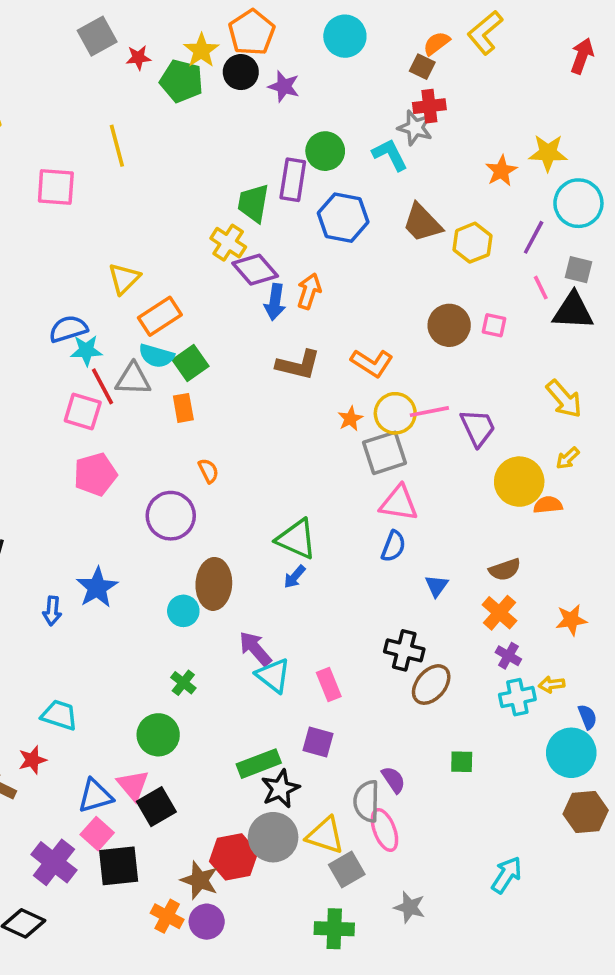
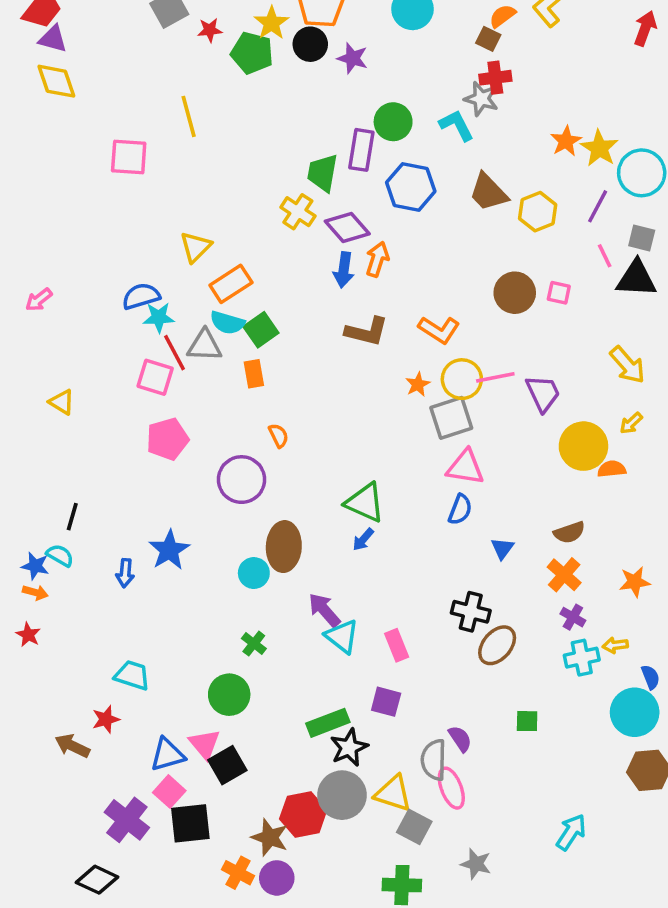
yellow star: (548, 153) -> (599, 148), moved, turned 30
purple diamond: (255, 270) -> (347, 227), moved
gray square: (347, 870) -> (414, 827), turned -32

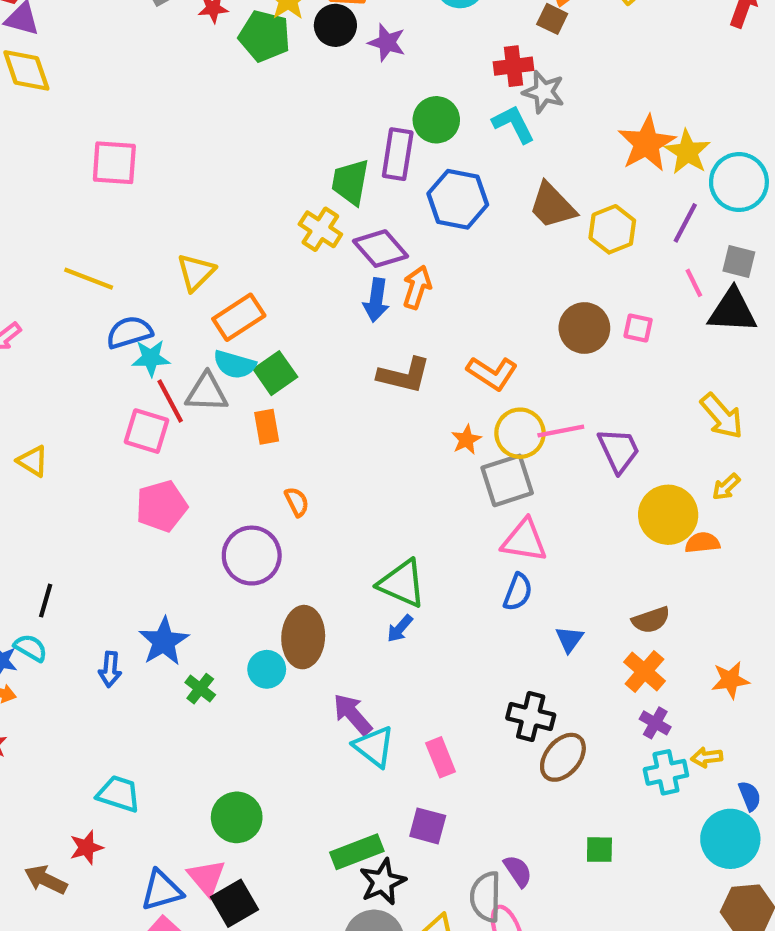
red cross: (495, 78) -> (514, 66), moved
yellow line: (189, 116) -> (89, 279), moved, turned -54
orange star: (566, 141) -> (647, 143), size x1.5
green cross: (254, 644) -> (200, 689), moved

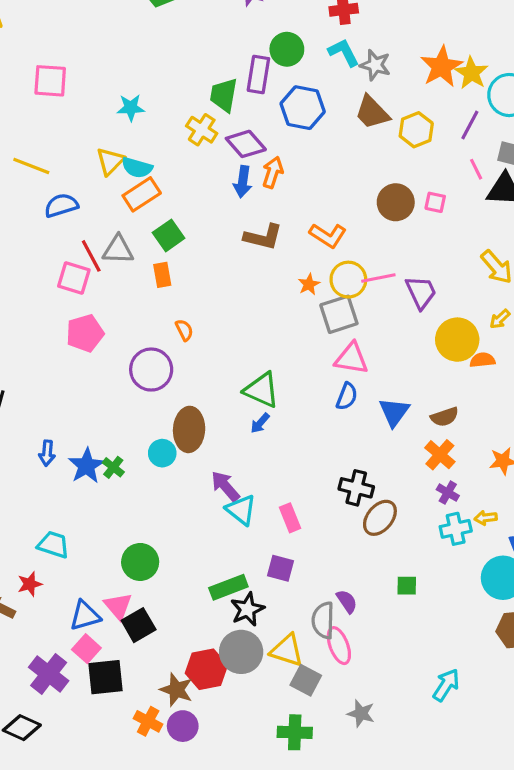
gray star: (544, 92) -> (375, 65), moved
cyan star: (151, 358) -> (131, 108), moved
cyan semicircle: (235, 364) -> (137, 168), moved
blue triangle: (569, 639) -> (394, 412), moved, size x1.5
blue star: (164, 641) -> (86, 466), moved

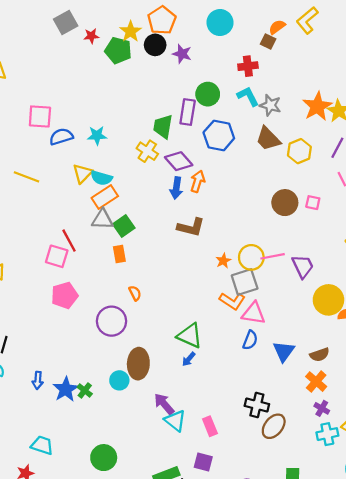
blue semicircle: (61, 205) -> (61, 137), moved
orange L-shape: (328, 235) -> (232, 301), moved
gray triangle: (118, 250) -> (103, 219), moved

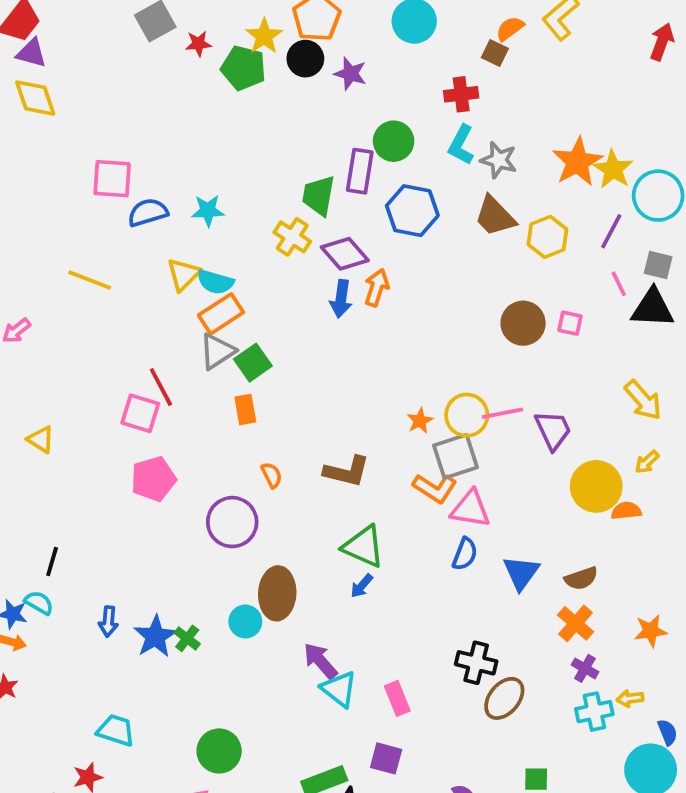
cyan L-shape: (248, 96) -> (461, 145), turned -125
gray triangle: (103, 219) -> (217, 351), turned -35
brown L-shape: (191, 227) -> (347, 471), moved

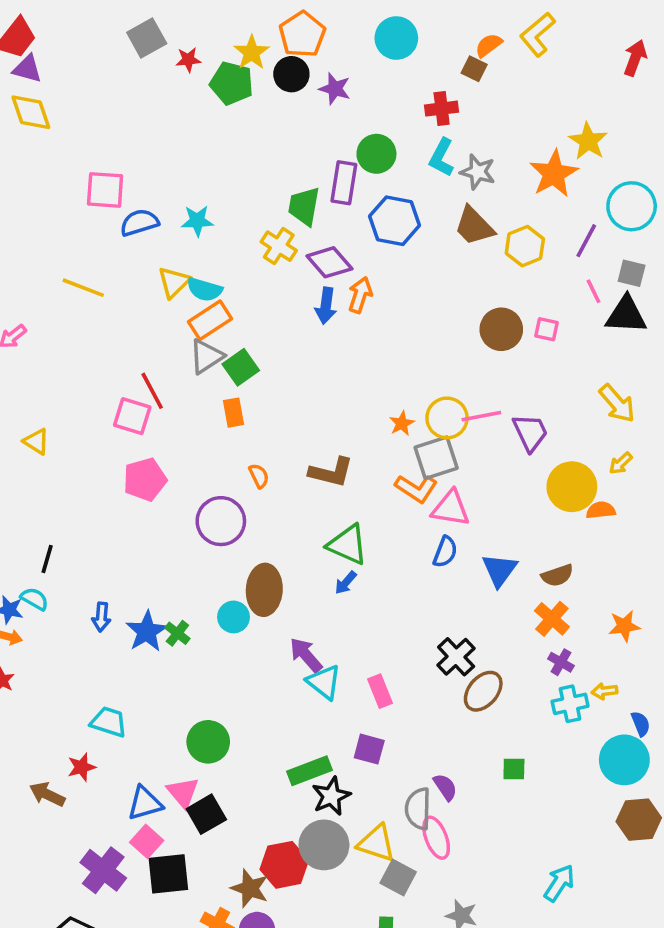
yellow star: (613, 169) -> (588, 141), moved
black cross: (476, 663) -> (456, 657), turned 33

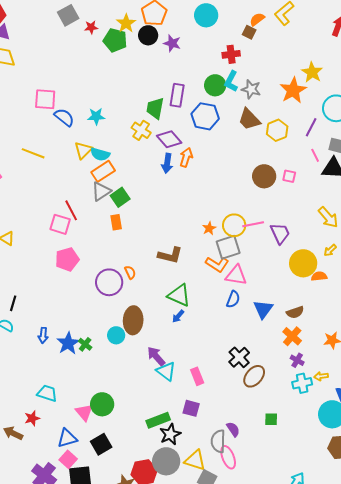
green circle: (376, 154) -> (215, 85), moved
blue semicircle: (139, 223) -> (64, 117), turned 55
orange semicircle: (259, 476) -> (130, 272), moved
pink triangle: (183, 792) -> (84, 412), moved

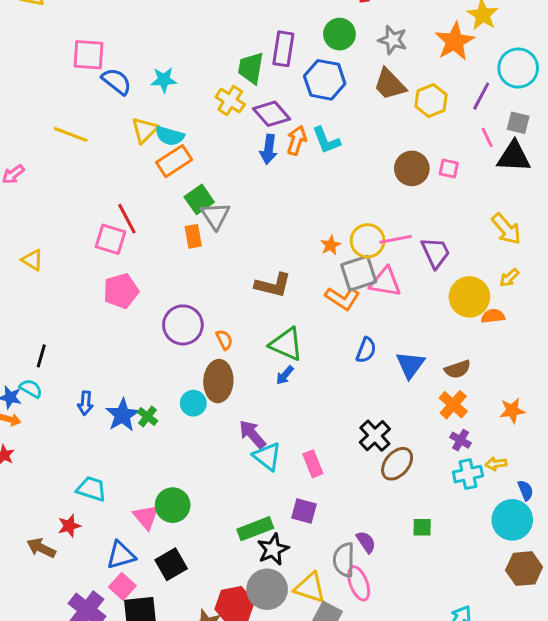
cyan L-shape: (231, 81) -> (326, 140), moved, turned -50
gray triangle: (101, 191) -> (215, 216), moved, turned -30
orange semicircle: (130, 272) -> (224, 340), moved
pink triangle: (236, 275) -> (385, 282), moved

